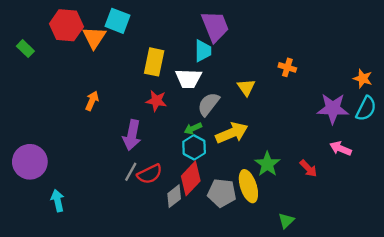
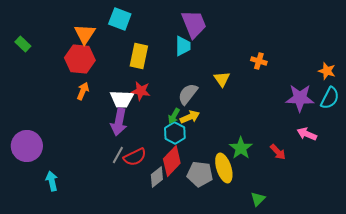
cyan square: (117, 21) -> (120, 19), moved
red hexagon: (66, 25) -> (80, 59), moved
white trapezoid: (189, 79) -> (122, 99), moved
green arrow: (193, 128) -> (174, 116), turned -35
yellow arrow: (232, 133) -> (190, 117), moved, size x0.7

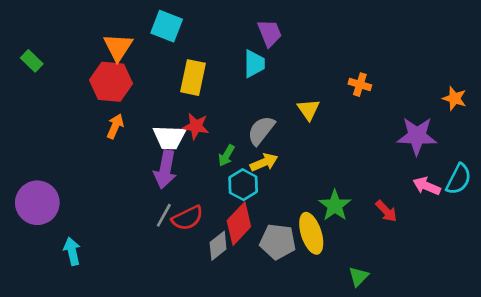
purple trapezoid: (194, 24) -> (270, 33), size x0.7
cyan semicircle: (330, 98) -> (459, 179), moved
green arrow: (174, 116) -> (226, 155), moved

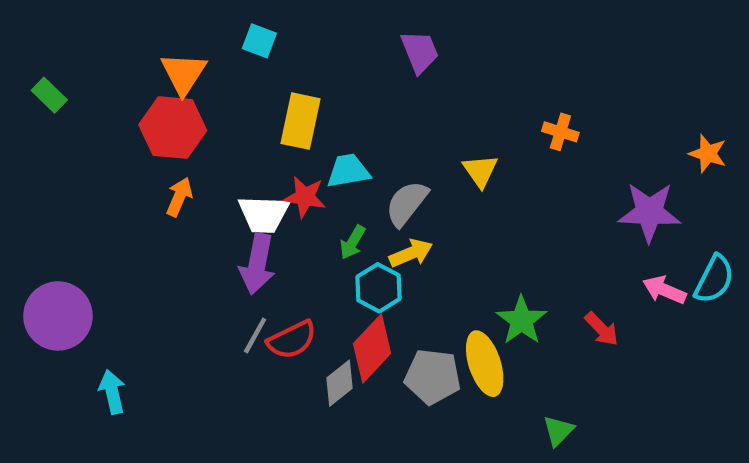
cyan square: (167, 26) -> (259, 41), size x0.7
cyan trapezoid: (254, 64) -> (348, 171), moved, turned -100

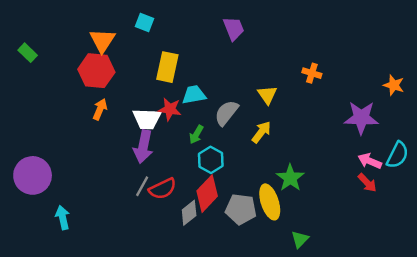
yellow arrow: (411, 253) -> (261, 132), moved, turned -30
red arrow: (602, 329) -> (367, 183), moved
green triangle: (558, 431) -> (300, 239), moved

